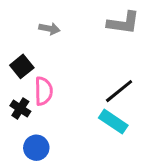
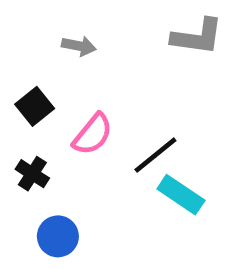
pink semicircle: (44, 91) -> (93, 134), moved, turned 40
black line: (119, 91) -> (155, 155), moved

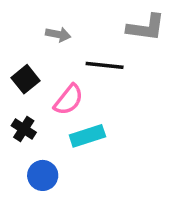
black line: (155, 155) -> (105, 65), moved, turned 45
cyan rectangle: (181, 195) -> (87, 136), moved, turned -52

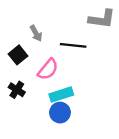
gray arrow: (58, 34) -> (36, 33), moved, turned 49
blue circle: (43, 175) -> (60, 113), moved

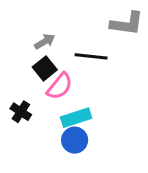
gray arrow: (36, 33) -> (45, 41), turned -91
black square: (18, 55) -> (45, 68), moved

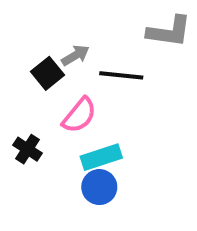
gray arrow: (45, 41) -> (75, 55), moved
black square: (45, 68) -> (47, 73), moved

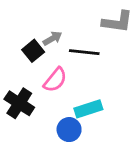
black cross: (27, 149) -> (19, 103), size x1.5
cyan rectangle: (101, 157) -> (88, 109), moved

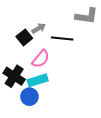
cyan rectangle: (88, 109) -> (38, 80), moved
blue circle: (69, 130) -> (29, 97), moved

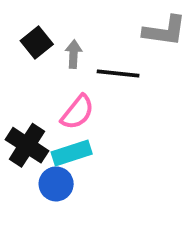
gray arrow: (39, 28) -> (74, 54), turned -56
black square: (24, 37) -> (37, 42), moved

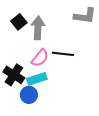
gray arrow: (74, 54) -> (38, 28), size x1.6
black line: (118, 73) -> (63, 54), moved

